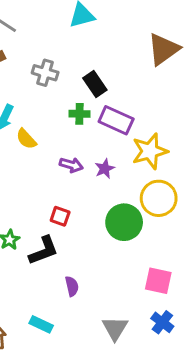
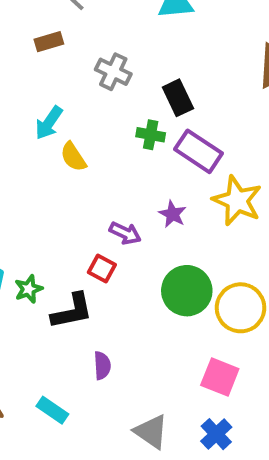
yellow star: (150, 151) -> (237, 201), turned 30
purple arrow: (71, 165) -> (125, 233), moved
purple star: (105, 169) -> (173, 214), turned -30
yellow circle: (159, 198) -> (241, 308), moved
gray triangle: (115, 328) -> (151, 432), turned -36

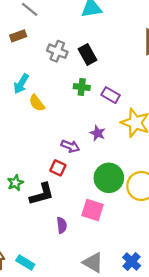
black rectangle: (178, 98) -> (87, 55), moved
purple rectangle: (198, 151) -> (111, 95), size x0.7
pink square: (220, 377) -> (93, 210), moved
cyan rectangle: (52, 410) -> (25, 262), moved

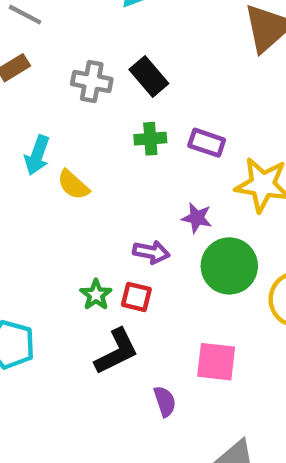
green circle: (109, 178) -> (229, 266), moved
green star: (15, 183) -> (96, 295), moved

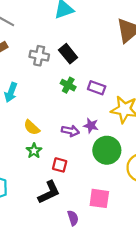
green cross: (150, 139) -> (68, 85), turned 32
yellow semicircle: (73, 185) -> (32, 127), moved
purple arrow: (151, 252) -> (70, 131), moved
green star: (96, 295) -> (34, 151), moved

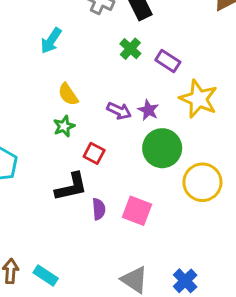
purple semicircle: (73, 218) -> (99, 209), moved

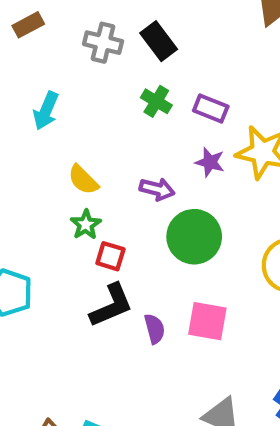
purple star: (148, 110) -> (210, 162), moved
green circle: (162, 148) -> (194, 237), moved
red square: (94, 153) -> (110, 256), moved

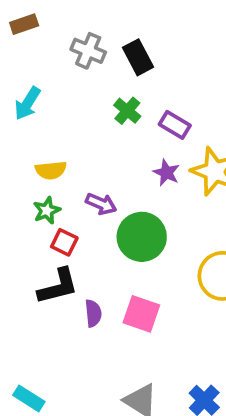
yellow semicircle: (83, 180) -> (51, 170), turned -60
purple arrow: (157, 189) -> (101, 204), moved

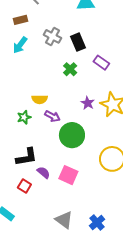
cyan arrow: (27, 103) -> (20, 45), moved
purple rectangle: (175, 125) -> (101, 63), moved
yellow semicircle: (51, 170) -> (40, 99), moved
red square: (64, 242) -> (24, 186), moved
purple semicircle: (93, 313) -> (44, 173), turned -48

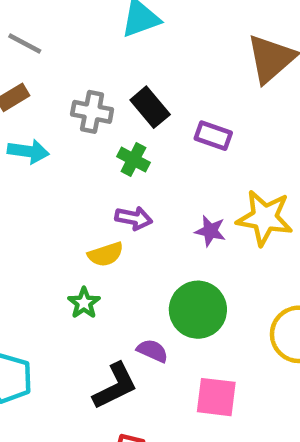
cyan arrow: (20, 45) -> (28, 151), turned -102
green cross: (70, 69) -> (133, 160), moved
purple arrow: (52, 116) -> (134, 218), moved
purple semicircle: (44, 173) -> (152, 351), moved

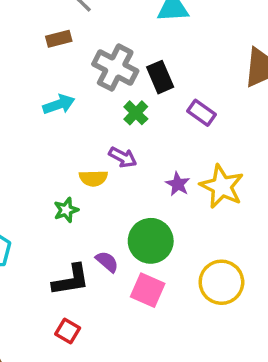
gray cross: (92, 112) -> (115, 68), size x1.4
cyan arrow: (28, 151) -> (59, 104), moved, turned -44
pink square: (216, 397) -> (148, 290), moved

